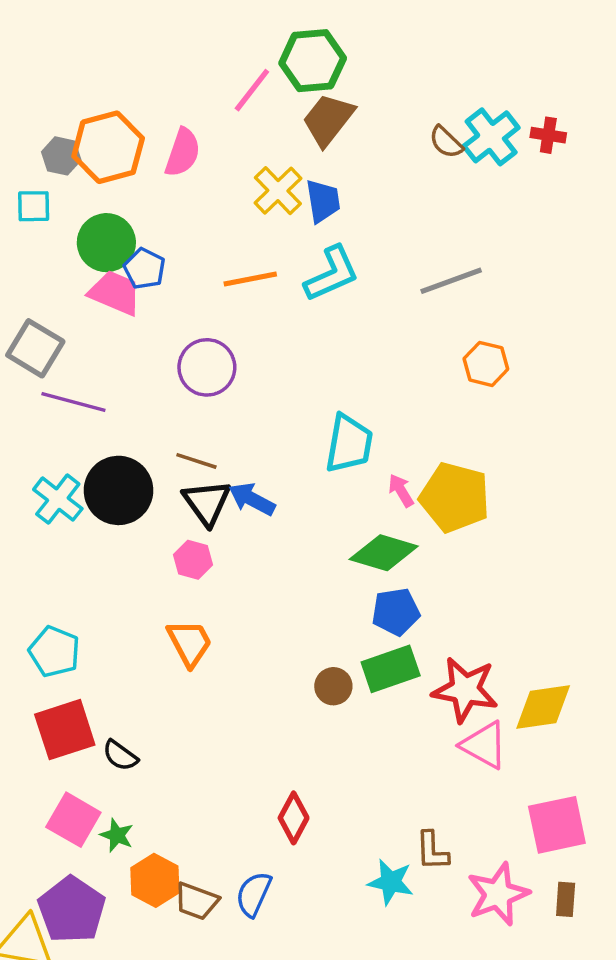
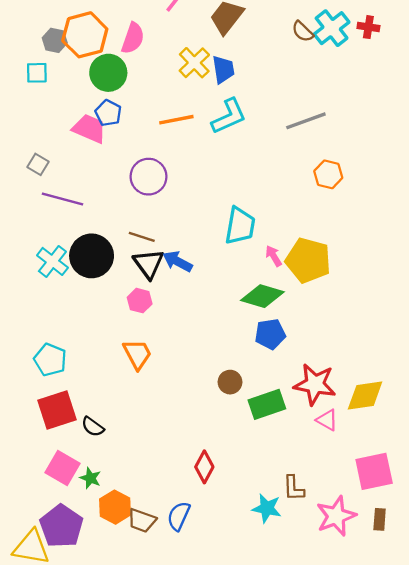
green circle: (106, 243) -> (108, 73), moved
gray square: (35, 348) -> (38, 164), size x0.6
green rectangle: (391, 669) -> (267, 404), moved
pink triangle: (484, 745) -> (327, 420), size x0.7

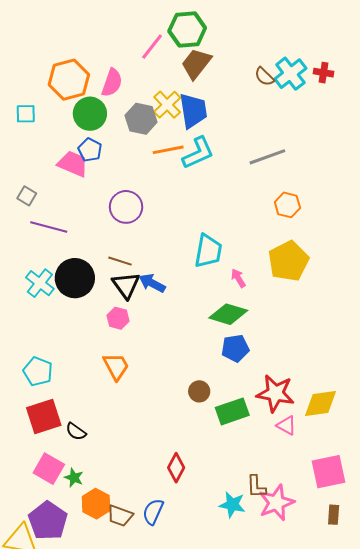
gray hexagon: (55, 40) -> (141, 119), moved, size x1.4
blue trapezoid: (223, 69) -> (193, 111), size x1.4
orange line: (176, 120) -> (168, 150), moved
yellow pentagon: (308, 260) -> (288, 261), moved, turned 30
pink star: (336, 516) -> (276, 503), moved

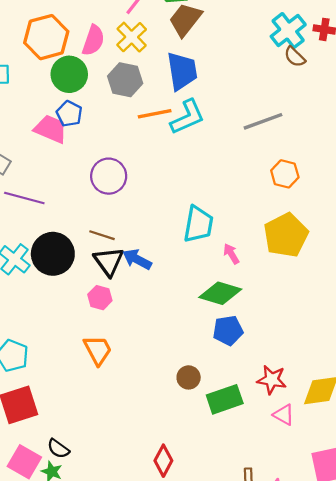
brown semicircle: (264, 77) -> (295, 57), moved
yellow cross: (167, 105) -> (132, 37), moved
red star: (275, 393) -> (272, 380), size x0.7
black semicircle: (76, 432) -> (58, 449), moved

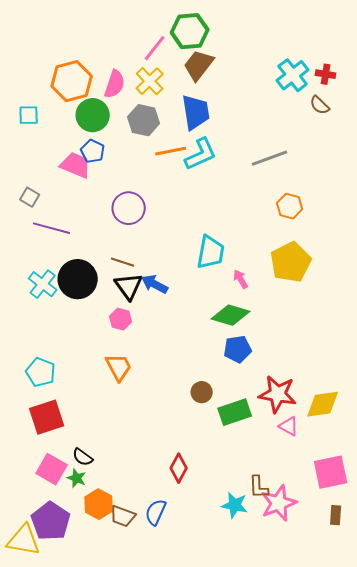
brown semicircle: (295, 57) -> (320, 105), moved
red star: (272, 380) -> (278, 394), size x1.4

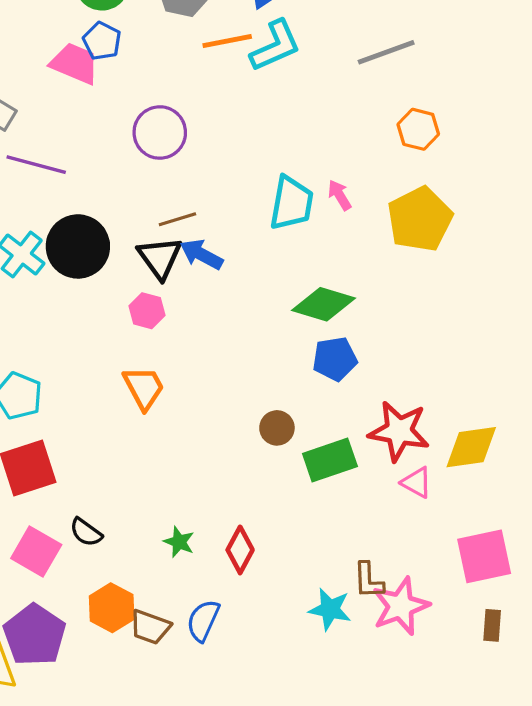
brown line: (123, 262) -> (177, 219), moved, turned -35
pink arrow: (241, 279) -> (340, 195), moved
green star: (77, 478) -> (179, 542), moved

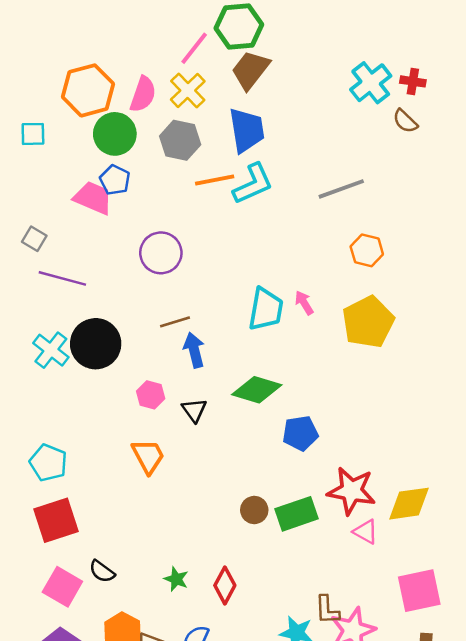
blue arrow: (202, 255) -> (194, 350), turned 48
black triangle: (160, 258) -> (194, 410), moved, size x0.7
green diamond: (324, 304) -> (257, 390), moved
brown circle: (277, 428) -> (254, 510), moved

